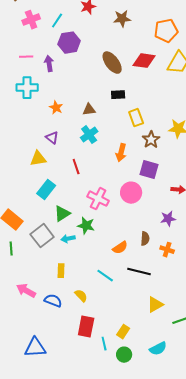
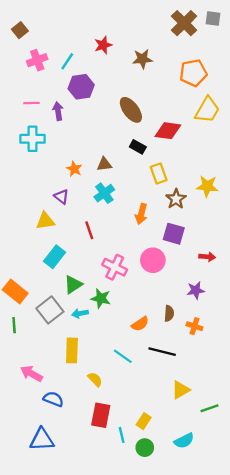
red diamond: (144, 61) -> (168, 131), moved
black rectangle: (118, 95) -> (138, 147), turned 32
orange star: (56, 108) -> (74, 169), moved
yellow rectangle: (61, 271) -> (72, 350), size x1.5
blue semicircle: (53, 301) -> (53, 399), moved

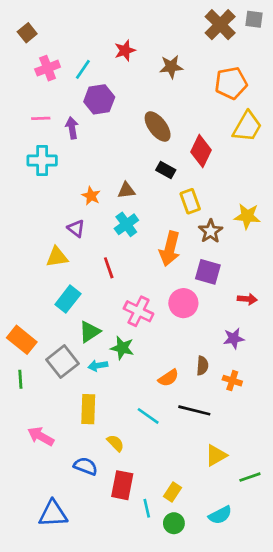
red diamond: (168, 131) -> (201, 151), turned -72
orange arrow: (141, 214) -> (170, 249), size x1.4
blue semicircle: (53, 399) -> (86, 466), moved

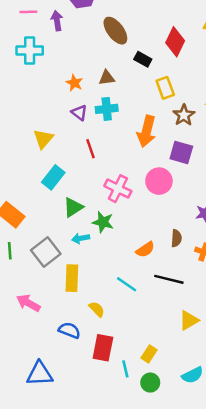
brown ellipse: (158, 127) -> (115, 31), moved
cyan cross: (126, 224) -> (107, 109), turned 30
purple triangle: (76, 228) -> (79, 113), moved
yellow triangle: (57, 257) -> (43, 139), turned -40
gray square: (62, 362) -> (46, 252), moved

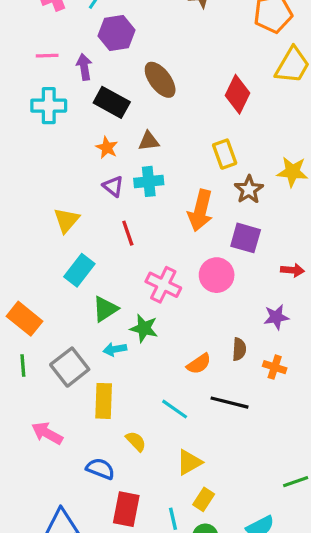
black rectangle: (143, 59) -> (112, 102), moved, size x1.5
yellow triangle: (189, 320) -> (189, 462), moved
red rectangle: (103, 348) -> (126, 509), moved

